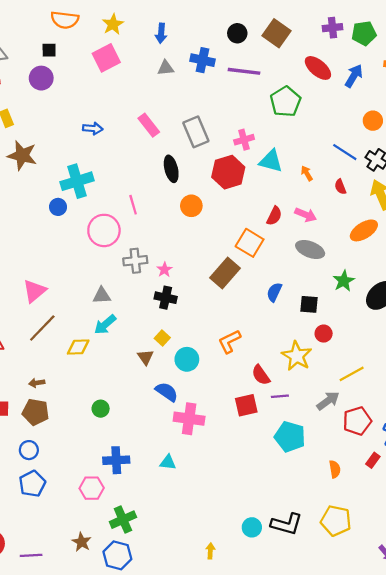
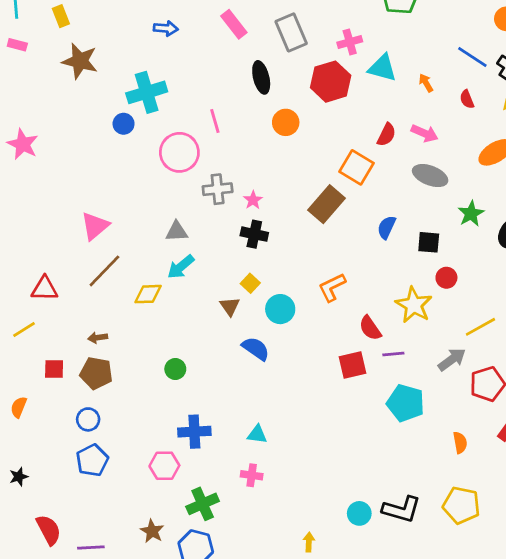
pink cross: (189, 419) -> (252, 475), moved, size x0.6

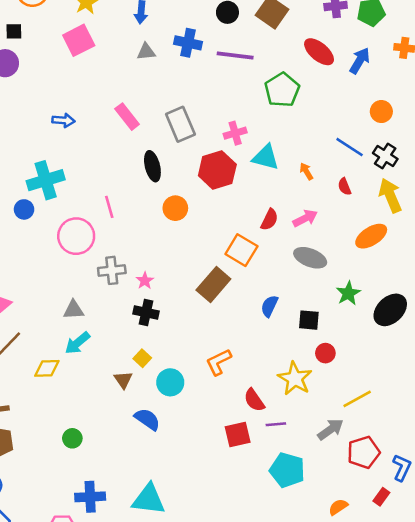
pink arrow: (425, 133) -> (305, 218), turned -50
cyan triangle: (257, 434) -> (149, 499), size x1.8
orange semicircle: (460, 443) -> (338, 507), turned -114

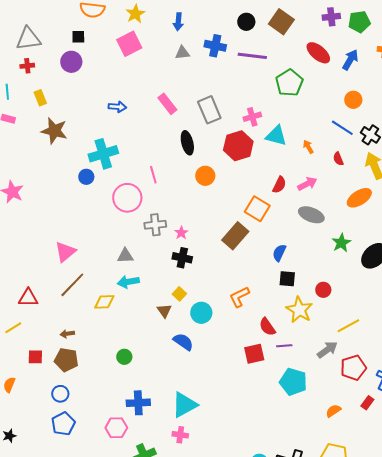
orange circle: (381, 112) -> (353, 100), moved
black square: (309, 320) -> (287, 279), moved
cyan arrow: (77, 343) -> (128, 282), turned 30
cyan triangle: (149, 499) -> (184, 405), turned -36

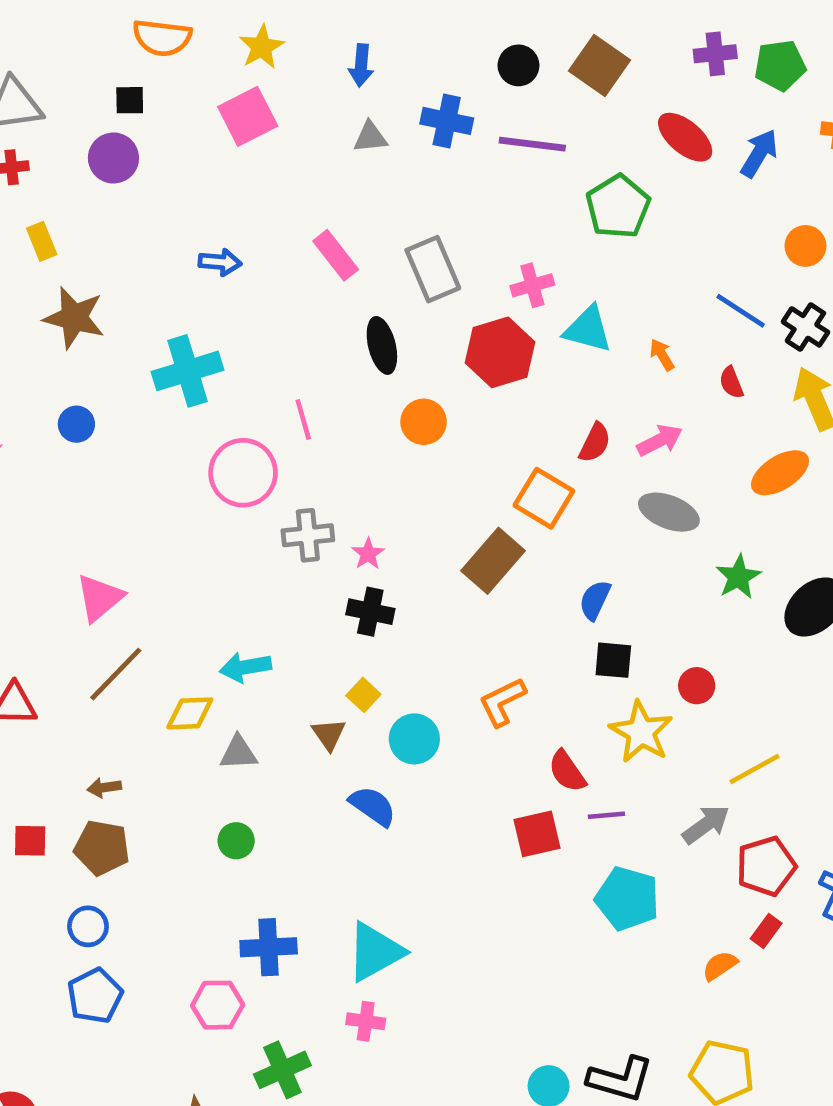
orange circle: (353, 100) -> (805, 246), moved
blue circle: (86, 177) -> (76, 424), moved
gray triangle: (125, 256) -> (238, 753), moved
red rectangle: (367, 403) -> (766, 931), moved

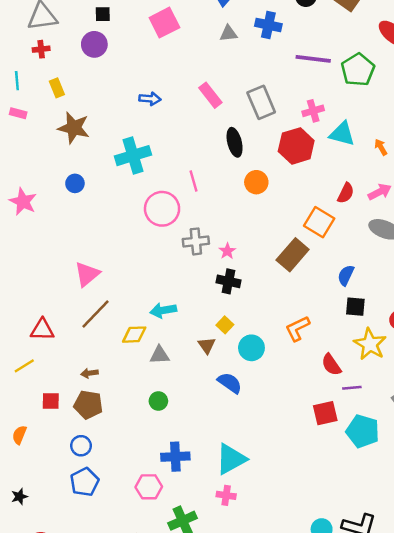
purple line: (532, 144) -> (313, 59), moved
red square: (537, 834) -> (325, 413), moved

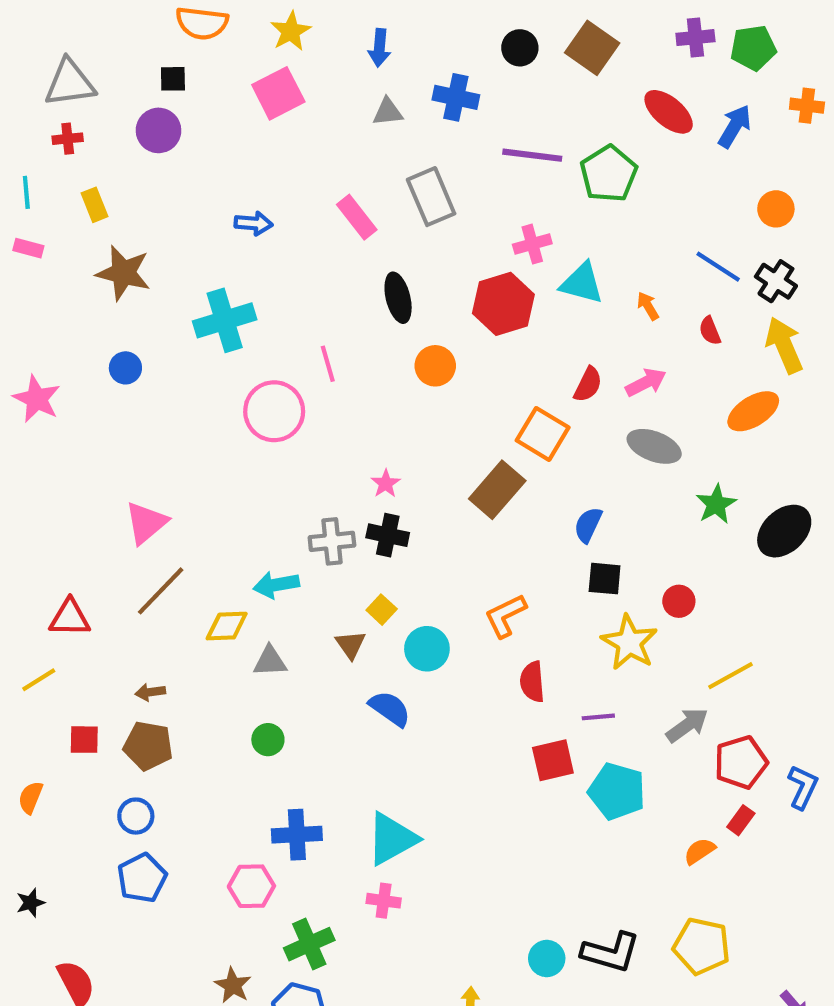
gray rectangle: (261, 102) -> (431, 197), moved
gray cross: (196, 241) -> (332, 541), moved
red semicircle: (331, 365) -> (532, 682), moved, turned 30

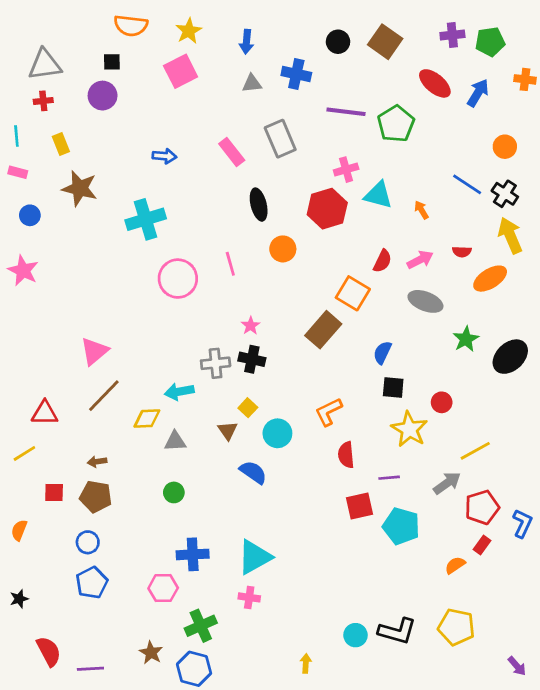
red semicircle: (710, 331) -> (462, 252), moved, turned -66
pink line: (328, 364) -> (230, 264), moved
blue circle: (125, 368) -> (30, 215), moved

